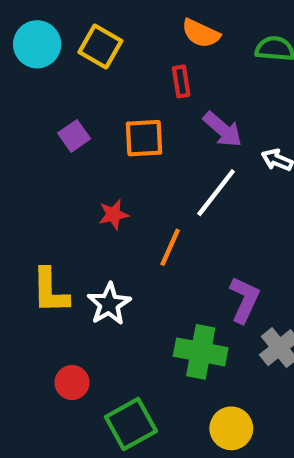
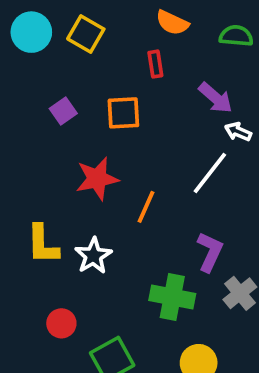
purple arrow: (223, 129) -> (215, 98), moved
white line: (216, 193) -> (210, 173), moved
red star: (113, 215) -> (97, 179), size x1.6

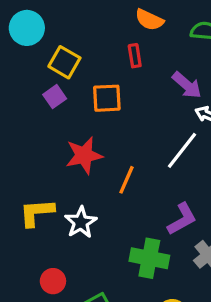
yellow square: (86, 34) -> (64, 62), moved
yellow L-shape: (43, 244) -> (37, 212), turned 87
purple L-shape: (210, 252) -> (182, 219), turned 36

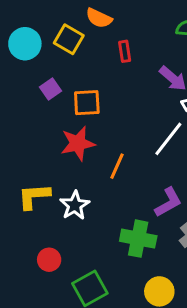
orange semicircle: (149, 20) -> (99, 18), moved
cyan circle: (27, 28) -> (25, 44), moved
yellow square: (64, 62) -> (69, 39), moved
orange square: (107, 98) -> (87, 103), moved

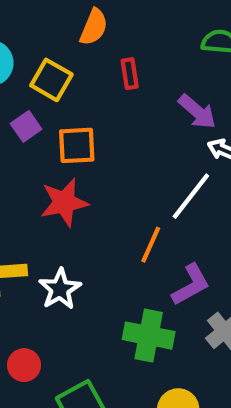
orange semicircle: (99, 18) -> (94, 27), turned -92
yellow square: (69, 39) -> (51, 80), moved
orange line: (117, 166) -> (151, 245), moved

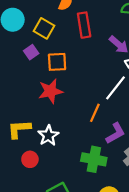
red rectangle: (130, 74) -> (84, 25), size x1.6
red circle: (24, 365) -> (30, 159), moved

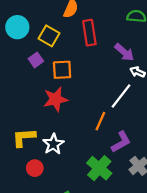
green cross: (94, 159) -> (99, 168), turned 30

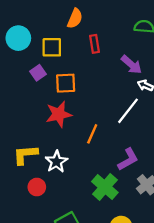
red rectangle: (89, 33) -> (95, 44), size x0.7
yellow square: (49, 36) -> (52, 47), turned -30
orange line: (100, 121) -> (92, 134), moved

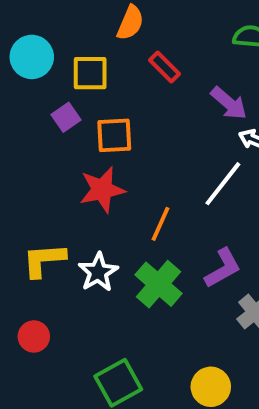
red rectangle: (95, 44) -> (165, 67), turned -36
red circle: (37, 187) -> (34, 336), moved
green cross: (105, 187) -> (158, 284), moved

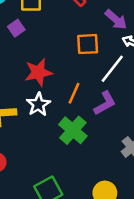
orange square: (114, 135) -> (88, 44), moved
purple L-shape: (223, 268) -> (105, 103), moved
white star: (98, 272) -> (38, 104), moved

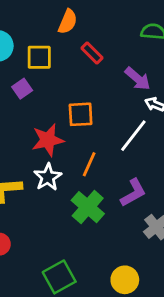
orange square: (88, 44) -> (81, 114), moved
purple L-shape: (105, 103) -> (133, 193), moved

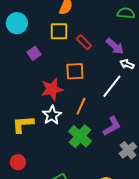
red rectangle: (92, 53) -> (84, 42), moved
yellow square: (39, 57) -> (59, 31), moved

